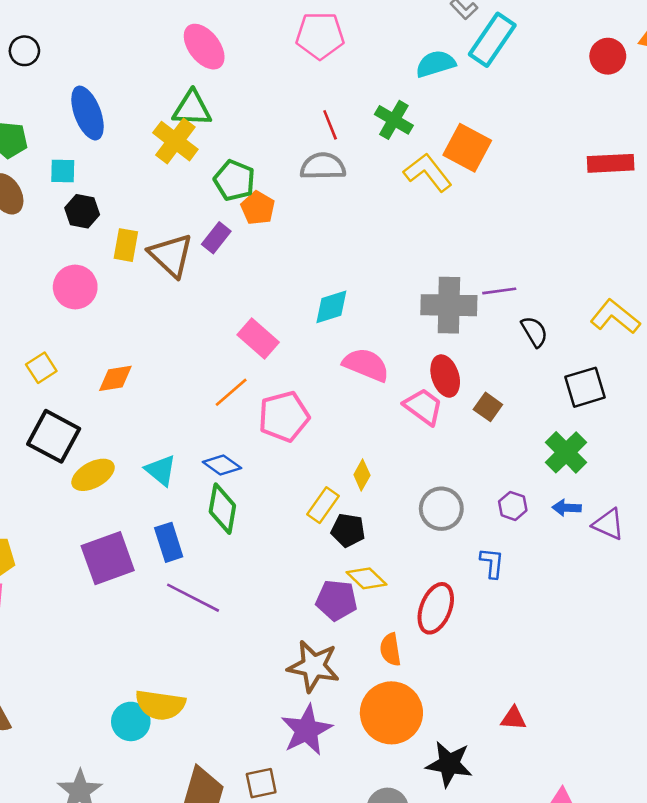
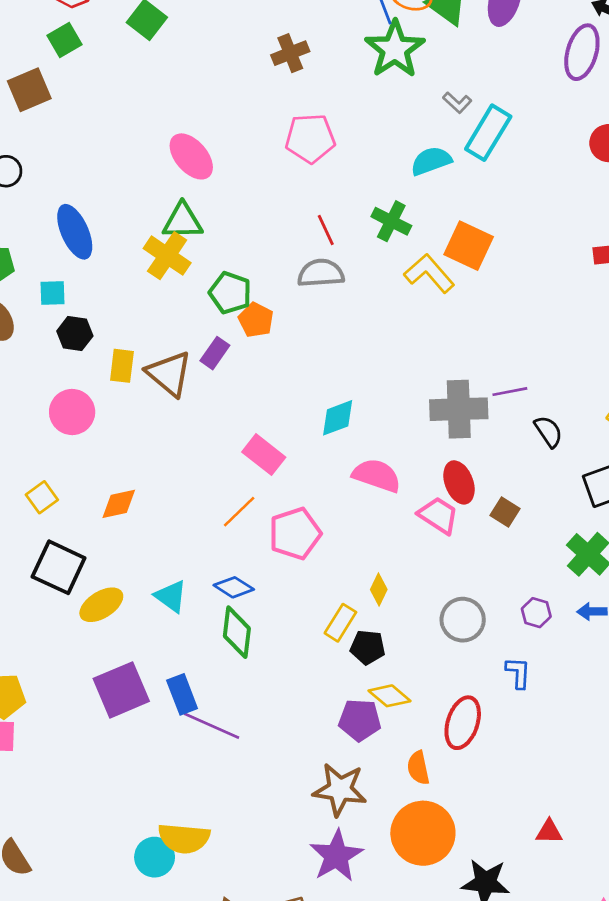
blue rectangle: (169, 542) -> (182, 694), moved

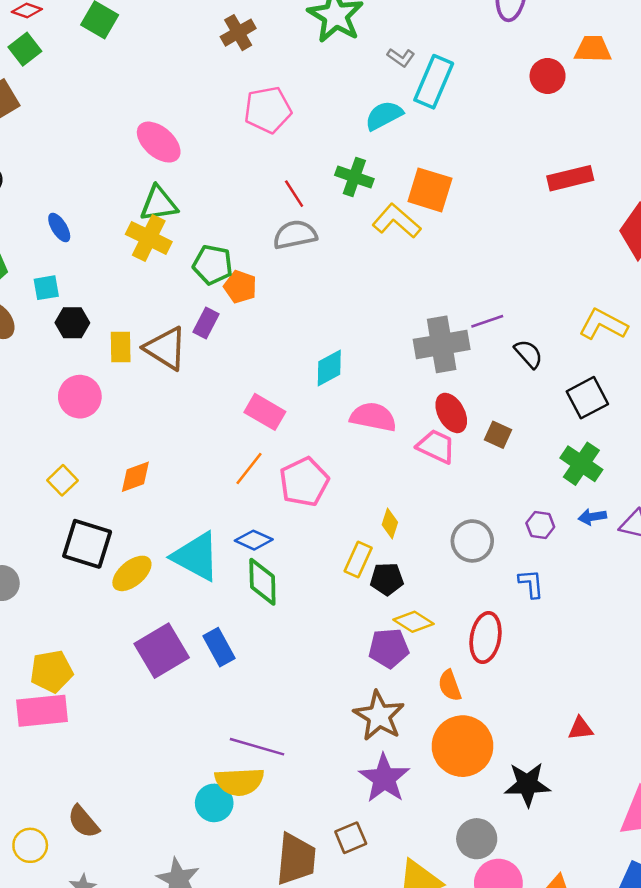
blue ellipse: (75, 232) -> (59, 227), size x0.6
cyan triangle: (171, 596) -> (196, 556), size x1.6
purple line: (212, 726) -> (257, 747), moved
brown star: (340, 790) -> (379, 716), turned 30

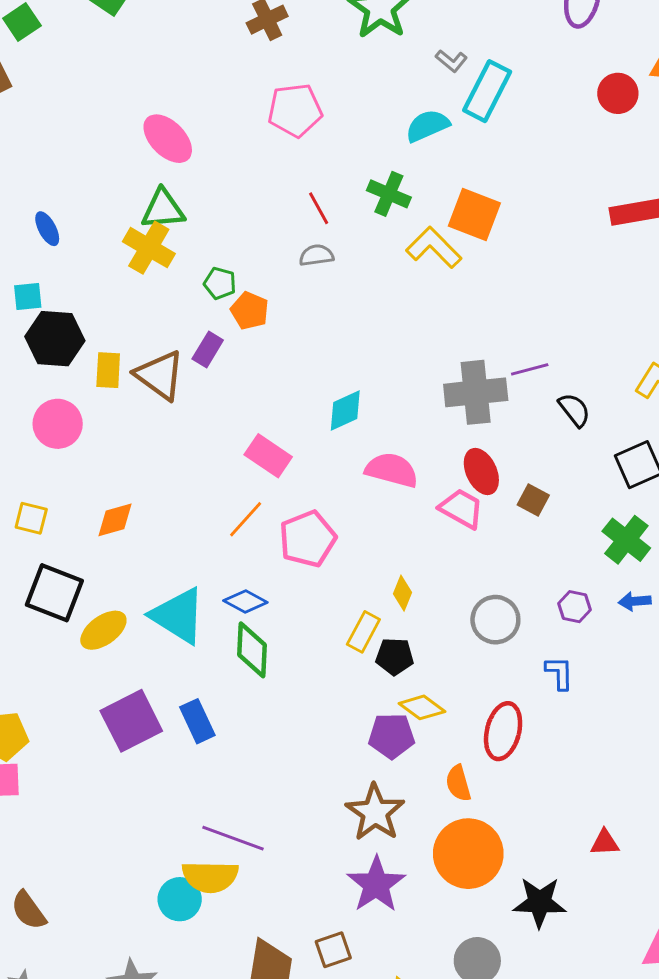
gray semicircle: (295, 235) -> (316, 255), size x0.7
green pentagon: (213, 265) -> (220, 283), size x0.7
black hexagon: (72, 323) -> (55, 339), size x1.5
yellow square: (62, 480) -> (31, 518), turned -36

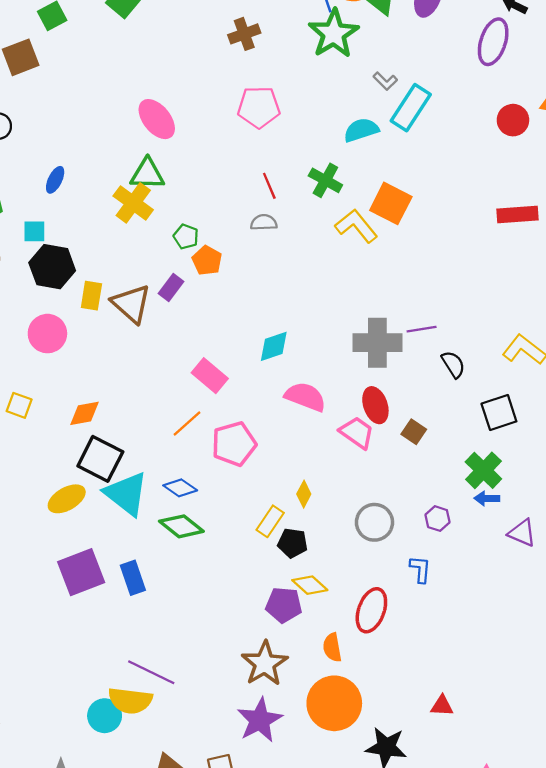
blue ellipse: (47, 229) -> (55, 180), turned 48
black square: (54, 593) -> (100, 459), moved
blue arrow: (635, 601) -> (487, 498), moved
green diamond: (252, 650) -> (181, 526), turned -60

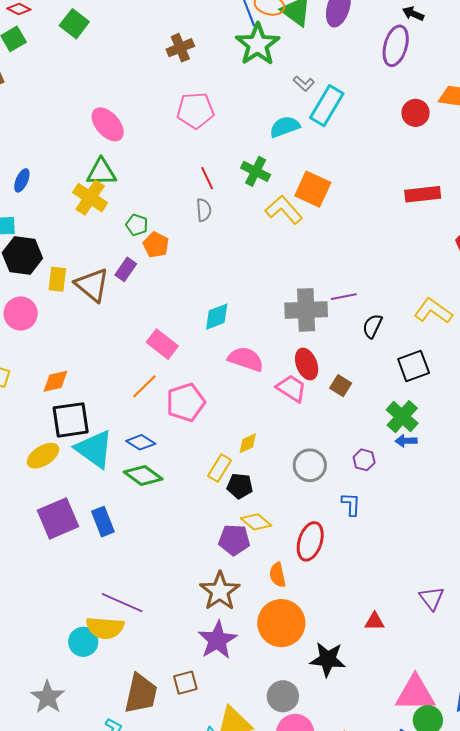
gray semicircle: (264, 222) -> (204, 210), turned 90
black semicircle: (453, 364) -> (372, 326), turned -120
black square: (100, 459) -> (71, 420), turned -33
yellow diamond: (304, 494) -> (248, 443), turned 40
purple triangle: (522, 533) -> (432, 598), moved, turned 32

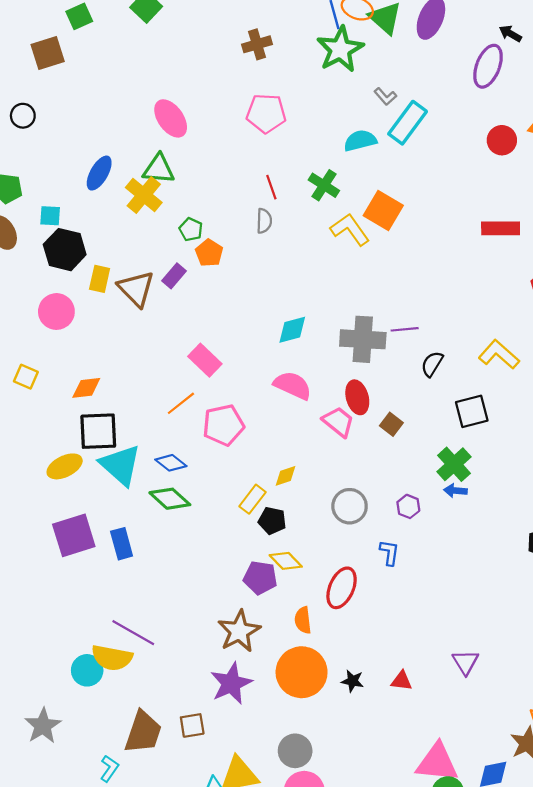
blue ellipse: (22, 180) -> (99, 173), moved, size x1.4
cyan diamond: (217, 317) -> (292, 330), moved
black star: (328, 659) -> (353, 681), moved, size x0.6

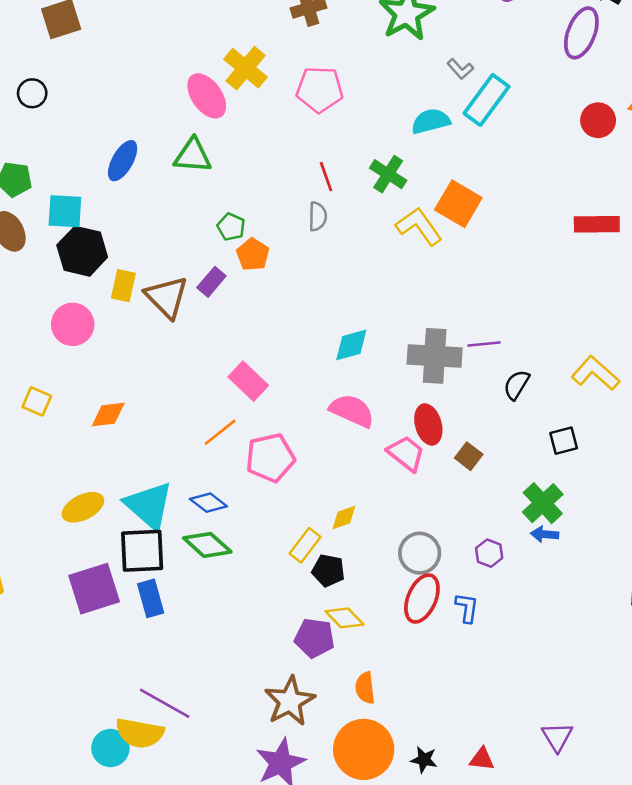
yellow cross: (144, 195) -> (246, 68), moved
cyan square: (50, 216) -> (65, 211), size x1.4
black square: (472, 411) -> (564, 441), size x0.7
black square: (98, 431) -> (142, 551), moved
red ellipse: (342, 588) -> (422, 598), moved

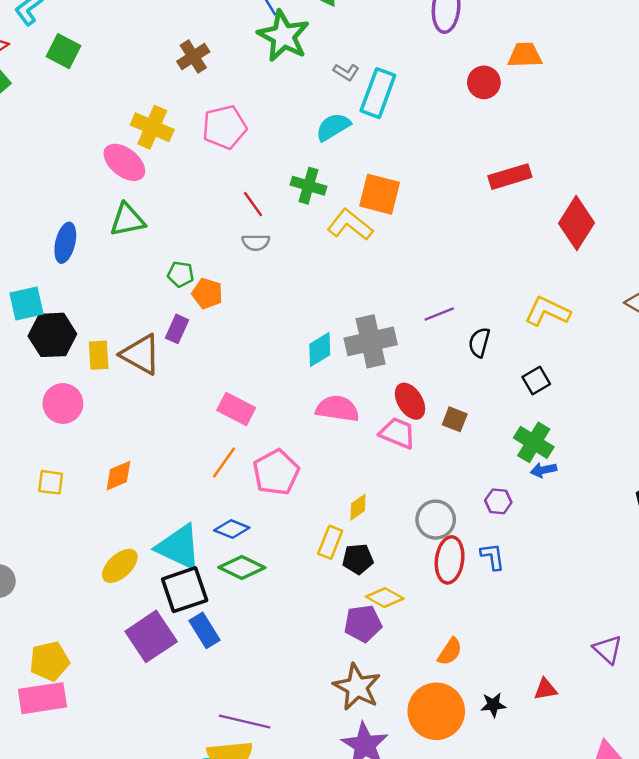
gray semicircle: (318, 216) -> (256, 242), turned 104
gray cross: (435, 356) -> (371, 341), moved
orange semicircle: (365, 688) -> (450, 652), moved, turned -124

